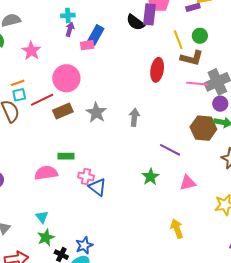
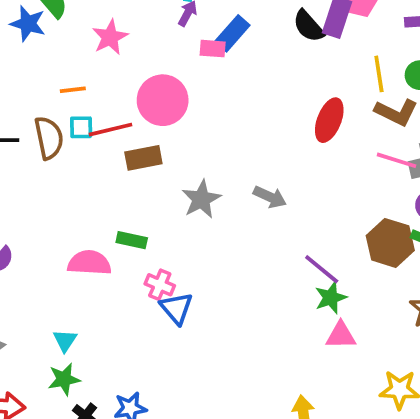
cyan square: (19, 95) -> (81, 127), moved
gray star: (96, 113) -> (201, 199), moved
gray arrow: (134, 117) -> (270, 197), turned 96
green star: (151, 177) -> (331, 298), moved

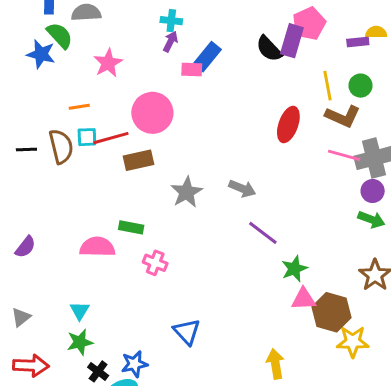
brown hexagon: (390, 243) -> (331, 312), moved
purple line: (322, 269) -> (263, 233), moved
blue triangle: (177, 308) -> (187, 332), moved

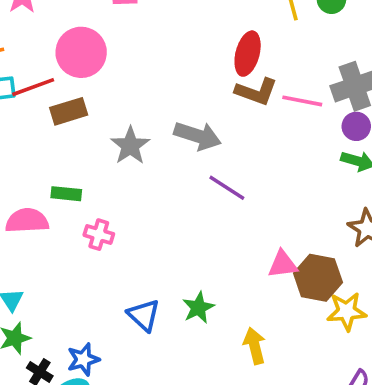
brown L-shape: (343, 116) -> (256, 92), moved
pink line: (344, 155) -> (302, 101), moved
gray arrow: (242, 189) -> (198, 136), size x1.4
green star: (294, 269) -> (198, 308), moved

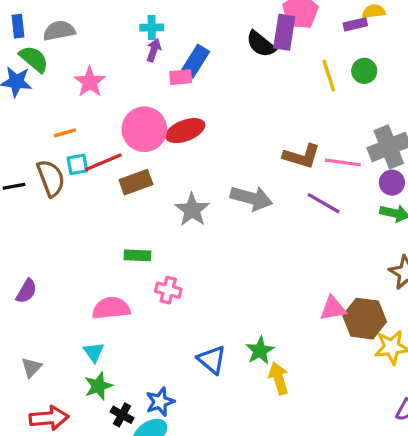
red ellipse: (248, 54) -> (185, 131), moved, turned 57
purple line: (227, 188) -> (324, 203), moved
pink semicircle: (27, 221) -> (111, 308), moved
yellow arrow: (255, 346) -> (279, 378), moved

